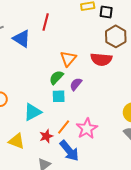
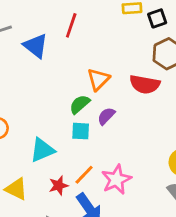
black square: (106, 12) -> (157, 18), turned -32

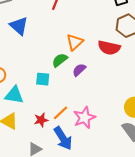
blue triangle: (36, 46) -> (19, 26), moved
cyan square: (81, 131) -> (43, 79), moved
cyan triangle: (42, 150) -> (14, 95), moved, turned 30

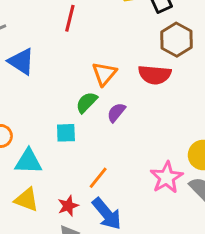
pink star: (84, 118) -> (167, 177), moved
red star: (41, 120) -> (68, 206), moved

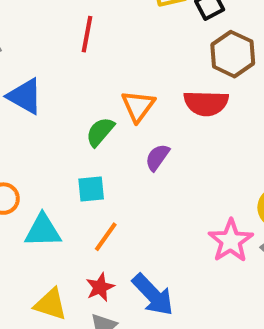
green semicircle: (87, 102) -> (100, 132), moved
orange line: (98, 178) -> (106, 237), moved
yellow triangle: (27, 200) -> (51, 304), moved

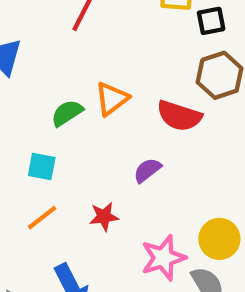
purple semicircle: (157, 157) -> (147, 170), moved
red star: (100, 287) -> (104, 217), moved

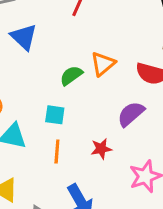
purple semicircle: (147, 170) -> (131, 114), size x1.4
orange line: (42, 218) -> (57, 151), turned -45

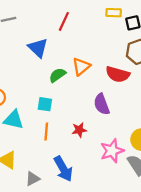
blue triangle: (24, 37) -> (38, 48), moved
purple semicircle: (131, 114) -> (102, 104), turned -70

